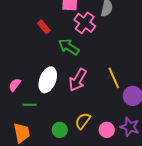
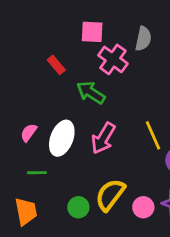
pink semicircle: (15, 85) -> (29, 133), moved
yellow semicircle: (83, 121) -> (110, 195), size x1.4

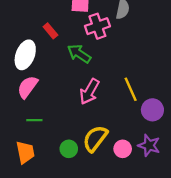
pink cross: (113, 59) -> (97, 26), turned 35
pink semicircle: (29, 133) -> (28, 87), size x1.5
white ellipse: (62, 138) -> (25, 55), moved

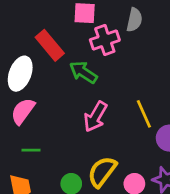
red rectangle: (50, 31) -> (50, 45), size x1.6

